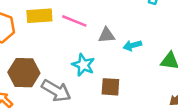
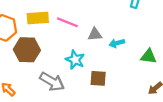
brown hexagon: (24, 73) -> (27, 50), moved

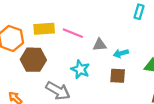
brown square: (98, 78) -> (118, 76), moved

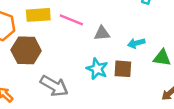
cyan arrow: (121, 53) -> (136, 43), moved
cyan star: (80, 69) -> (97, 69), moved

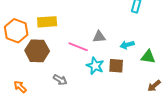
pink line: (71, 20) -> (78, 47), moved
gray arrow: (54, 86) -> (60, 80), size x0.6

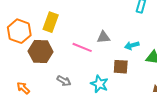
yellow rectangle: (47, 22) -> (51, 22), turned -66
cyan star: (95, 66) -> (99, 84), moved

